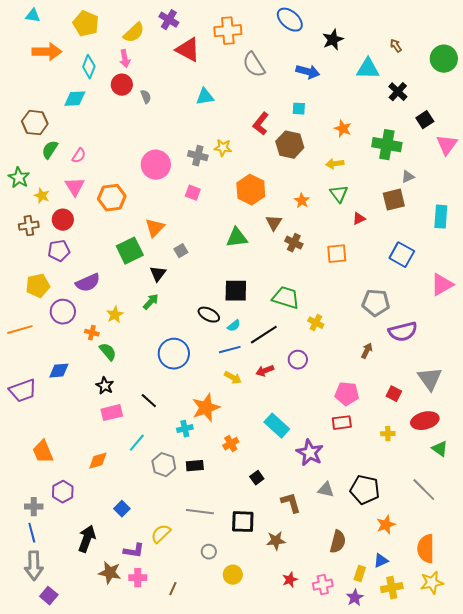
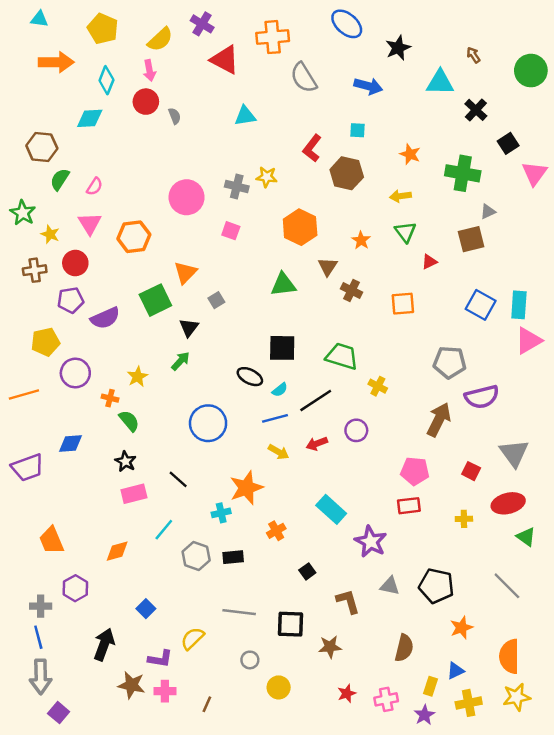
cyan rectangle: (441, 217) -> (519, 305), moved
purple semicircle: (88, 283) -> (105, 318), moved
brown arrow: (367, 351) -> (439, 420), size x1.8

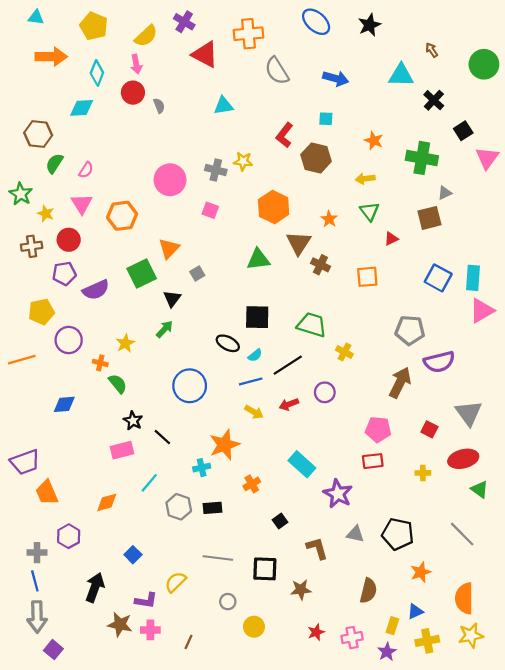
black star: (398, 48) -> (369, 25), moved
brown triangle: (328, 267) -> (299, 243), size x1.4
black star: (126, 461) -> (133, 421), moved
purple trapezoid: (28, 467) -> (25, 462), moved

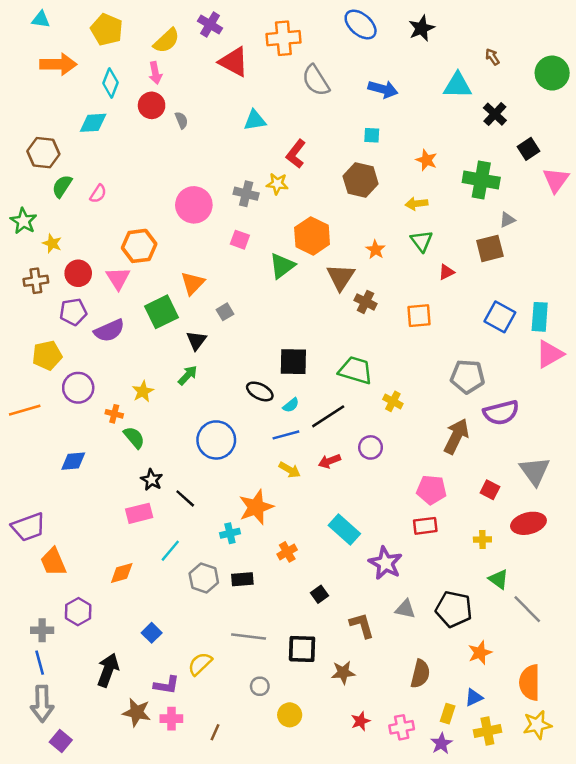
red L-shape: (284, 135) -> (296, 154), moved
pink triangle: (82, 204) -> (118, 278), moved
green triangle: (258, 259) -> (282, 266), moved, turned -30
green triangle: (480, 489) -> (499, 579), moved

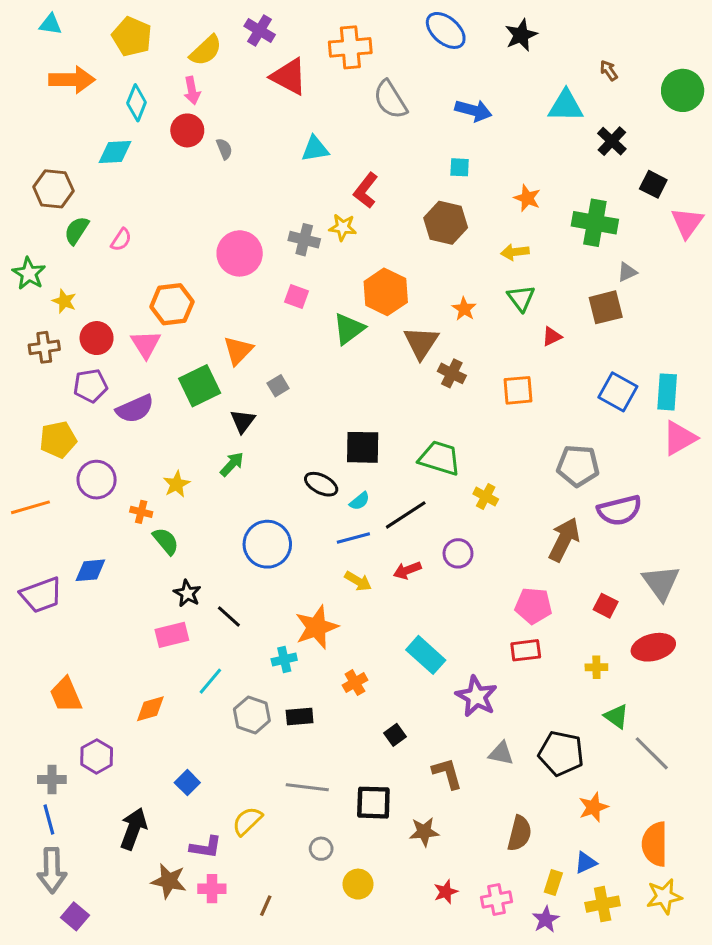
black square: (528, 149) -> (653, 184), turned -30
purple trapezoid: (28, 527) -> (41, 595), moved

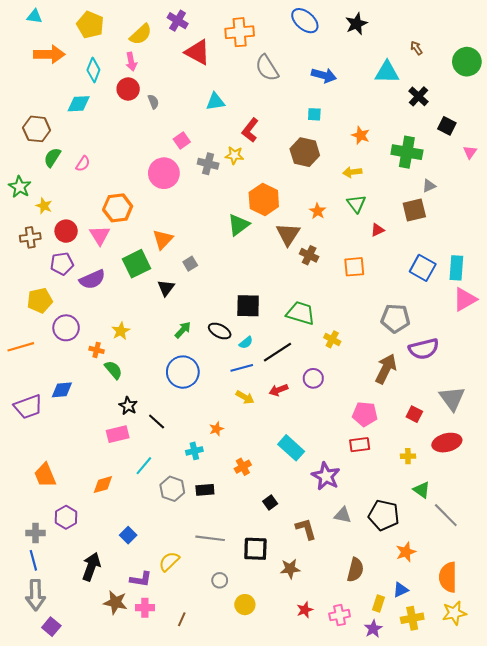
pink triangle: (687, 223) -> (470, 152), size x0.6
pink square: (297, 297) -> (182, 141), moved, turned 35
green arrow: (232, 464) -> (183, 330), moved
orange star: (317, 627) -> (216, 429), size x0.5

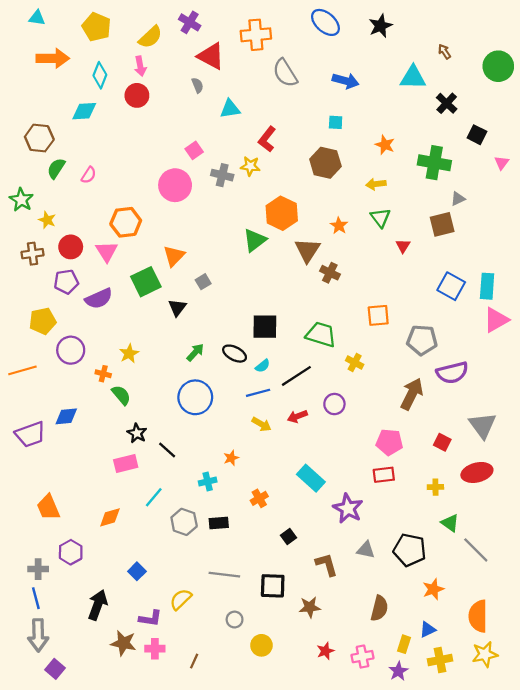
gray semicircle: (153, 102) -> (198, 85), moved
red triangle: (377, 230) -> (403, 246), turned -32
orange square: (354, 267) -> (378, 315), moved

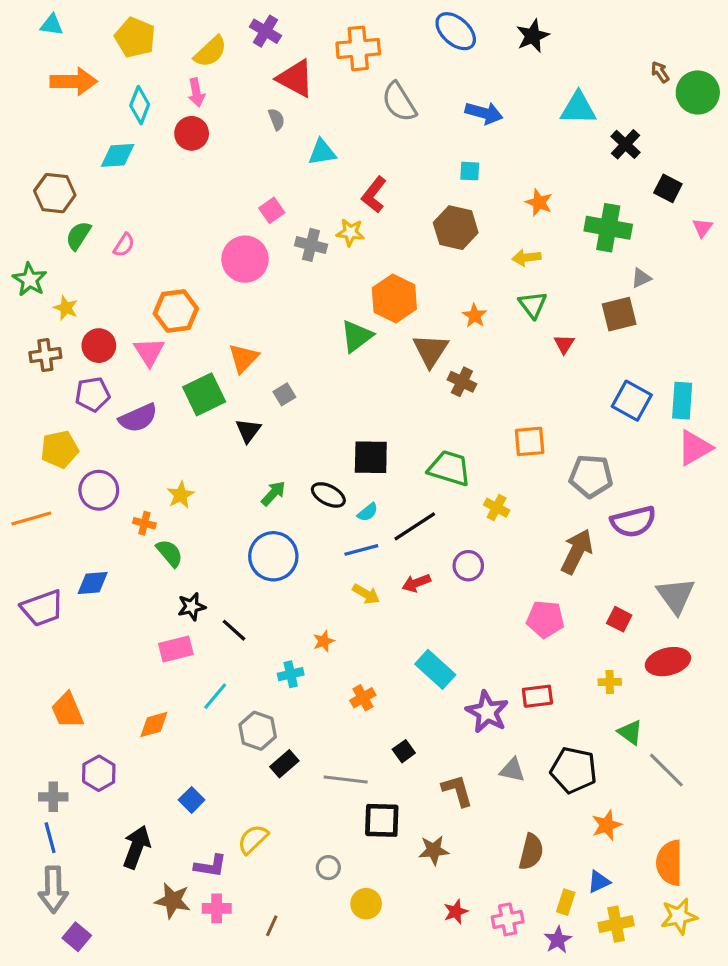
brown arrow: (444, 52) -> (660, 72), moved
black star: (137, 433) -> (192, 607), turned 30
red rectangle: (384, 475) -> (537, 696), moved
black rectangle: (219, 523) -> (284, 764), moved, turned -36
gray line: (224, 575) -> (346, 779), moved

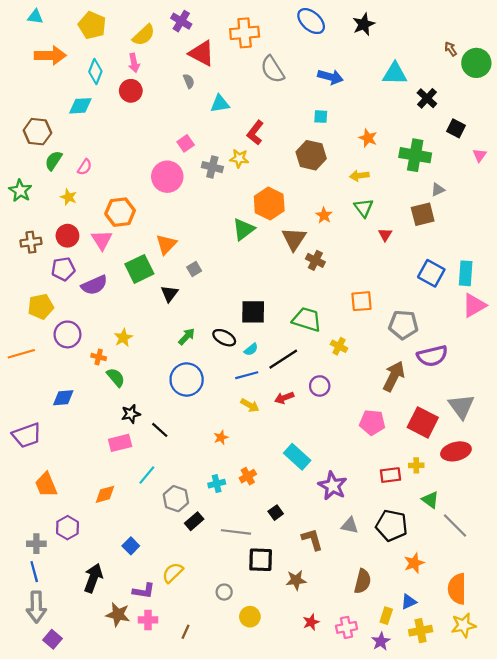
yellow star: (66, 308) -> (69, 197), moved
purple trapezoid: (42, 608) -> (27, 435), moved
red square: (619, 619) -> (423, 422), size x1.8
cyan cross: (291, 674) -> (217, 484), moved
red rectangle: (537, 696) -> (391, 475), moved

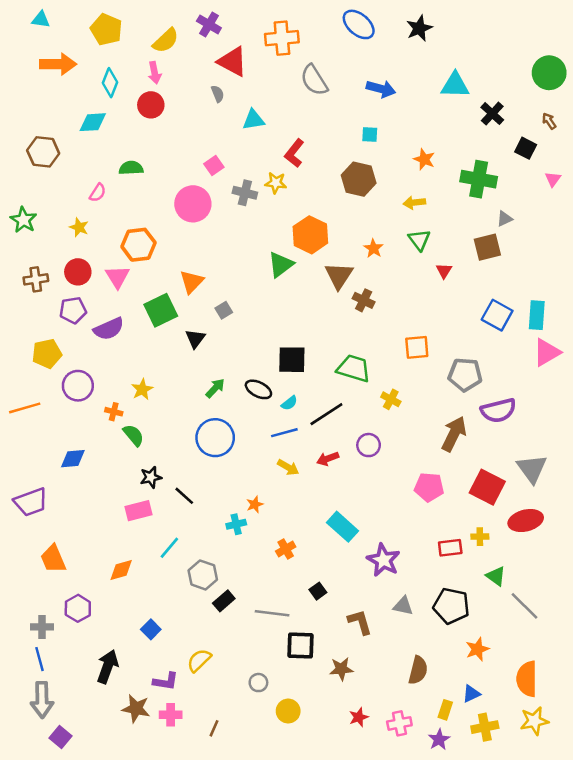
brown arrow: (451, 49) -> (549, 121), moved
green semicircle: (54, 161) -> (131, 168), moved, turned 54
cyan cross: (217, 484) -> (236, 524), moved

